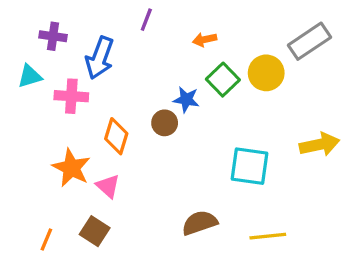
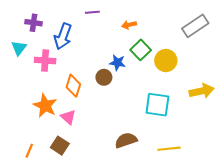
purple line: (146, 20) -> (92, 12), turned 64
yellow circle: (266, 73) -> (166, 60), moved
cyan triangle: (30, 76) -> (19, 48), turned -35

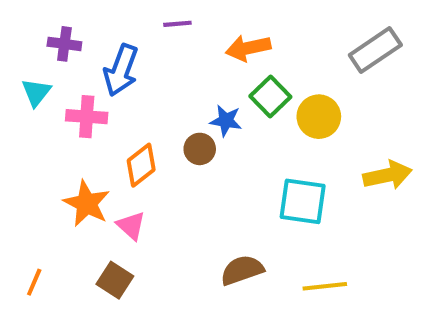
orange arrow: (129, 25) -> (248, 48), size x1.5
orange diamond: (73, 86) -> (141, 165), turned 35
orange line: (29, 151) -> (34, 282), moved

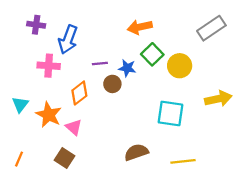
purple line: (177, 24) -> (100, 63), moved
cyan triangle: (36, 92) -> (20, 104), moved

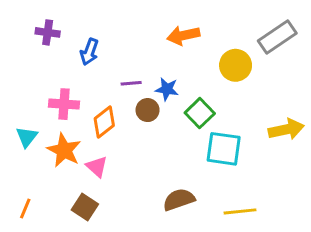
blue arrow: (68, 40) -> (89, 52), size x0.7
green square: (152, 54) -> (200, 113), moved
pink cross: (49, 66) -> (64, 104), moved
yellow circle: (180, 66) -> (236, 65), moved

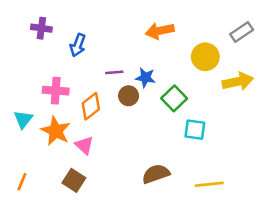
gray rectangle: (277, 37) -> (242, 32), size x0.7
yellow arrow: (286, 129) -> (238, 81), moved
cyan square: (224, 149) -> (195, 130), size x0.7

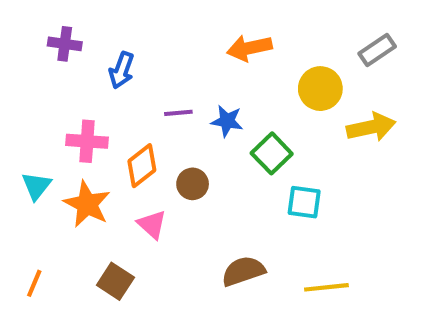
brown circle: (129, 96) -> (193, 184), moved
pink triangle: (84, 145) -> (152, 224), moved

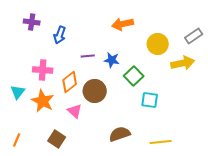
gray rectangle: (377, 50) -> (194, 36), moved
brown circle: (193, 184) -> (95, 91), size x1.5

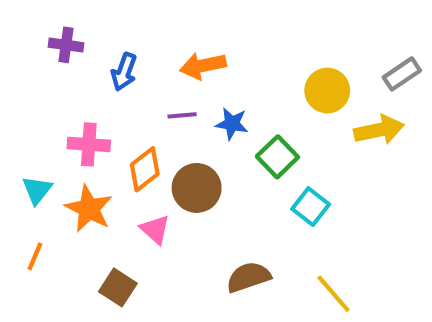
orange arrow: (123, 24) -> (203, 66), moved
cyan square: (150, 100) -> (311, 207), turned 30
orange line: (17, 140) -> (35, 256), moved
yellow line: (161, 142) -> (333, 294), turned 55

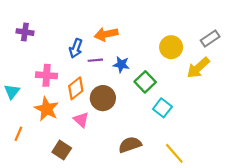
purple cross: (66, 45) -> (25, 32), moved
blue arrow: (124, 72) -> (76, 48), moved
yellow arrow: (379, 130) -> (198, 68), turned 150
cyan triangle: (37, 190) -> (12, 92), moved

